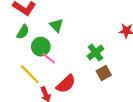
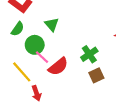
red semicircle: (66, 84) -> (58, 66), moved

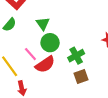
green circle: (35, 45) -> (50, 43), moved

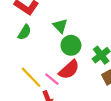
pink line: (30, 54) -> (52, 79), moved

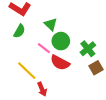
red semicircle: (69, 70) -> (60, 63), turned 72
pink line: (52, 79) -> (44, 48), moved

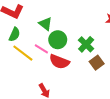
yellow line: (27, 71) -> (23, 53), moved

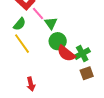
pink line: (41, 49) -> (38, 13), moved
red semicircle: (59, 62) -> (66, 53), moved

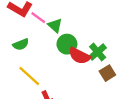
green semicircle: (20, 24) -> (21, 44), moved, turned 40
yellow line: (22, 44) -> (29, 76), moved

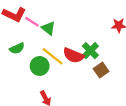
green circle: (67, 44) -> (40, 66), moved
yellow line: (29, 76) -> (53, 56), moved

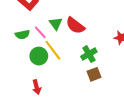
pink line: (32, 22) -> (40, 32), moved
red semicircle: (73, 55) -> (75, 26), moved

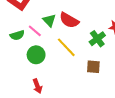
yellow line: (53, 50) -> (66, 47), moved
green cross: (89, 54) -> (97, 39), moved
brown square: (94, 74) -> (93, 67), turned 32

